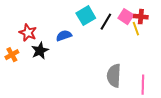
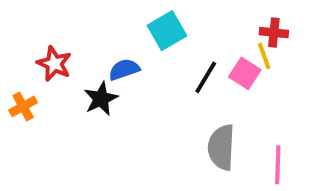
pink square: (126, 17) -> (245, 73), moved
black line: (106, 22) -> (206, 77), moved
black star: (40, 51) -> (101, 99), moved

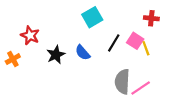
yellow line: (264, 56) -> (146, 48), moved
blue semicircle: (124, 69) -> (83, 53), moved, turned -112
pink line: (278, 165) -> (141, 88), moved, turned 54

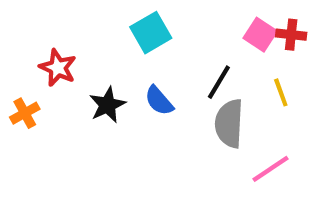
cyan square: (92, 17) -> (151, 33), moved
pink square: (135, 41) -> (260, 35), moved
gray semicircle: (122, 82) -> (229, 123), moved

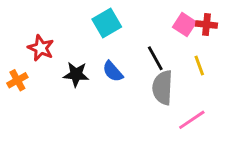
black line: (219, 82) -> (155, 58), turned -60
black star: (107, 105) -> (76, 74), turned 30

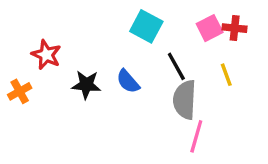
cyan square: (107, 23) -> (146, 26), moved, turned -32
pink square: (185, 25) -> (210, 28), turned 30
pink line: (192, 120) -> (196, 136), moved, turned -40

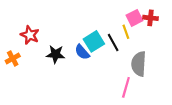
cyan square: (146, 26) -> (94, 41), moved, turned 30
yellow line: (226, 75) -> (126, 32), moved
gray semicircle: (185, 100) -> (139, 64), moved

